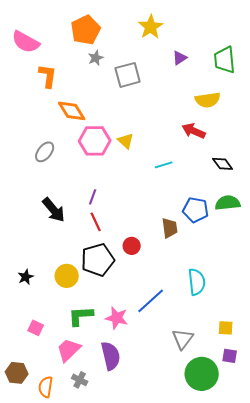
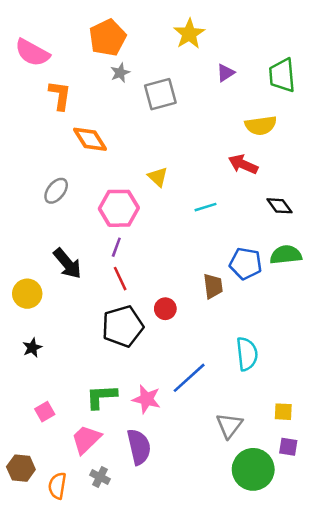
pink hexagon: (95, 141) -> (119, 208), moved
yellow circle: (67, 276) -> (27, 294), moved
pink square: (36, 328) -> (45, 412), turned 35

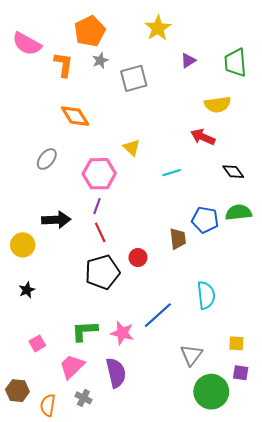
orange L-shape: (60, 95) -> (64, 65), moved
black arrow: (67, 264) -> (56, 220), turned -52

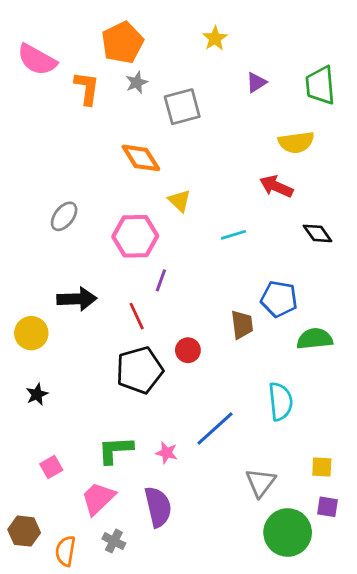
yellow star: (158, 28) -> (215, 38), size x0.7
orange diamond: (75, 116) -> (141, 158), moved
purple line: (97, 206) -> (161, 280), moved
green semicircle: (239, 212) -> (315, 339), moved
pink star: (122, 333) -> (167, 453), size x0.7

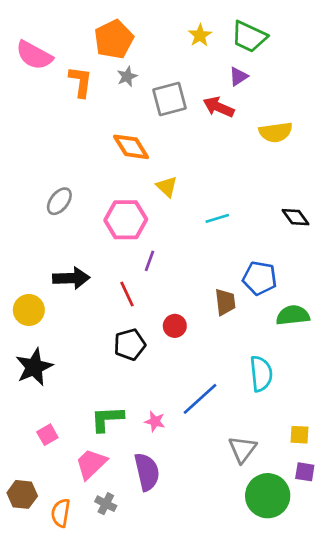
green trapezoid: (320, 85) -> (249, 37), moved, turned -60
red arrow: (276, 186) -> (219, 107), moved
black pentagon: (140, 370) -> (130, 344), size x0.7
black star: (37, 394) -> (34, 367), size x1.8

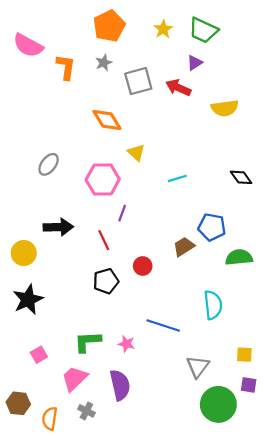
orange pentagon: (114, 39) -> (109, 26), moved
brown trapezoid: (225, 302) -> (184, 247), turned -115
blue line: (200, 399) -> (163, 325), turned 60

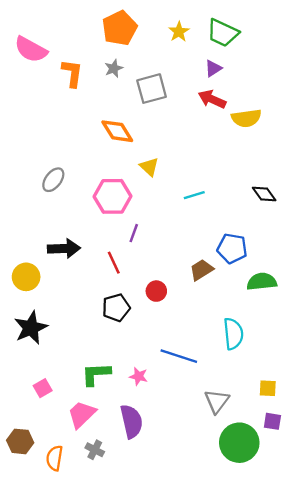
red arrow: (178, 88) -> (212, 99), moved

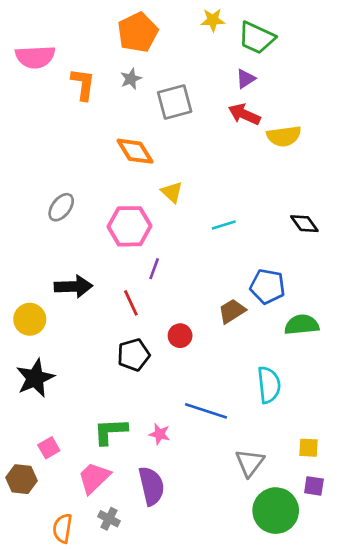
yellow star: (179, 32) -> (213, 20), moved, turned 30
pink semicircle: (31, 49) -> (35, 57), turned -32
brown hexagon: (20, 441) -> (22, 479), moved

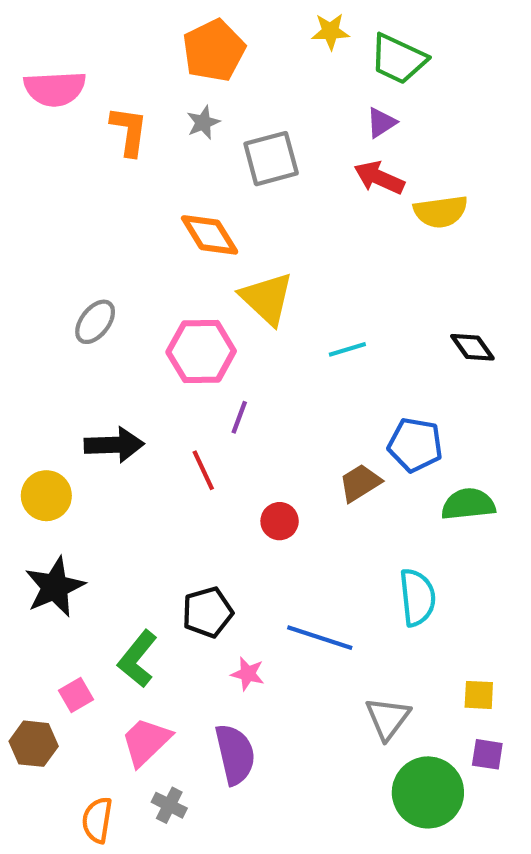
yellow triangle: (172, 192) -> (267, 299), size x1.6
black pentagon: (134, 355) -> (207, 612), moved
green L-shape: (110, 431) -> (137, 659), moved, turned -48

